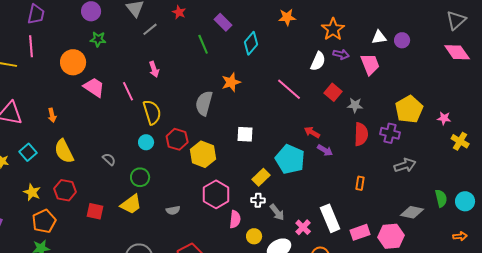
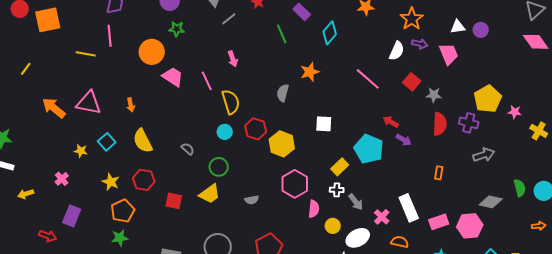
gray semicircle: (204, 103) -> (283, 93), size x0.7
pink star: (444, 118) -> (515, 112), moved

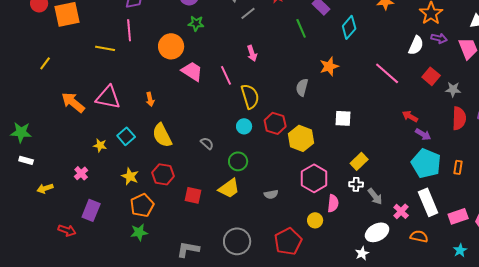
cyan pentagon: (369, 149) -> (426, 163), moved
yellow circle: (333, 226) -> (315, 220), moved

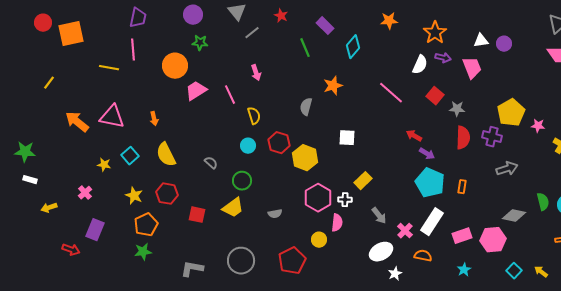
pink trapezoid: (192, 71) -> (196, 91), turned -65
yellow semicircle: (250, 96) -> (254, 116), size x0.7
white cross: (356, 184) -> (345, 200), moved
white rectangle: (428, 202) -> (432, 222), turned 56
white star: (362, 253) -> (395, 274), moved

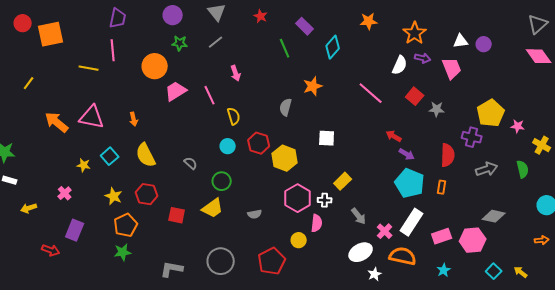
gray line: (252, 33) -> (216, 42), moved
red semicircle: (463, 138) -> (448, 155), moved
green semicircle: (543, 202) -> (523, 169), moved
orange semicircle: (423, 256) -> (403, 256), size x1.5

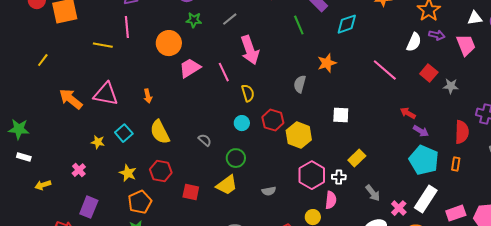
cyan diamond: (333, 47) -> (347, 24), turned 30
pink arrow: (236, 73) -> (250, 50), size x1.8

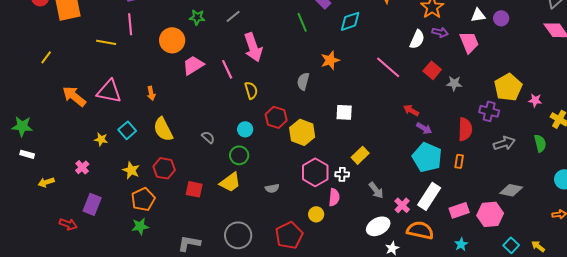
cyan circle: (242, 123) -> (245, 129), moved

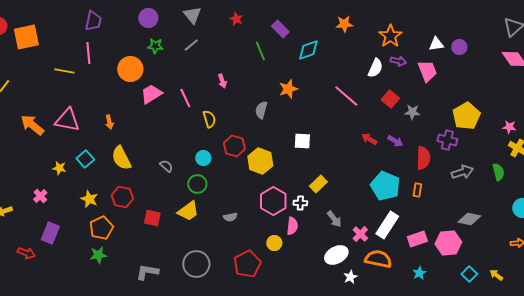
pink arrow: (253, 47) -> (222, 81), moved, size x0.5
pink star: (535, 100) -> (509, 127), moved
purple arrow: (424, 128) -> (395, 141), moved

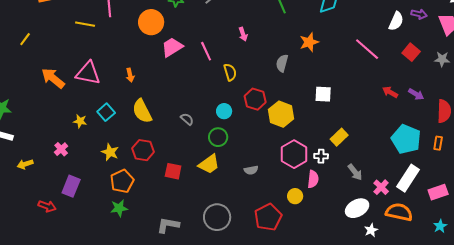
gray star: (412, 112) -> (442, 59), moved

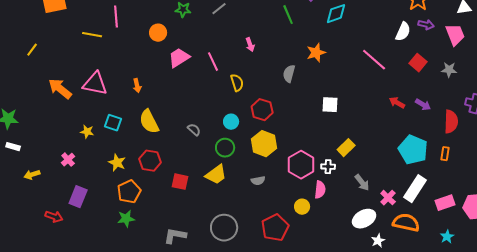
orange circle: (151, 22) -> (158, 33), size x0.7
cyan square: (106, 112) -> (113, 123), turned -30
yellow hexagon: (281, 114) -> (264, 144), moved

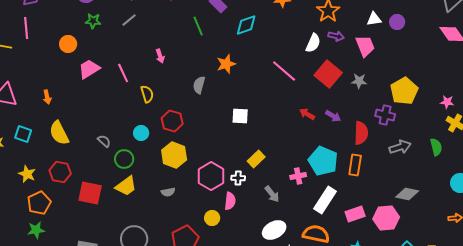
red square: (418, 63) -> (328, 74), size x1.5
green circle: (225, 148) -> (124, 159), moved
orange rectangle: (445, 154) -> (355, 165), size x1.5
red square: (180, 182) -> (90, 193), size x1.4
pink cross: (388, 198) -> (298, 176), moved, turned 35

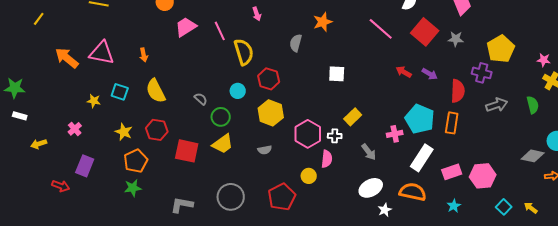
yellow semicircle: (147, 94) -> (244, 52), size x1.5
gray diamond: (407, 194) -> (533, 156), moved

